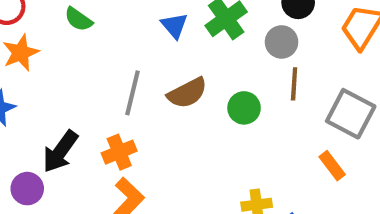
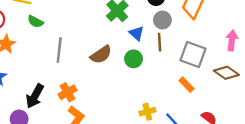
blue triangle: (174, 26) -> (136, 33), moved
gray circle: (282, 42) -> (162, 20), moved
gray line: (132, 93) -> (59, 50), moved

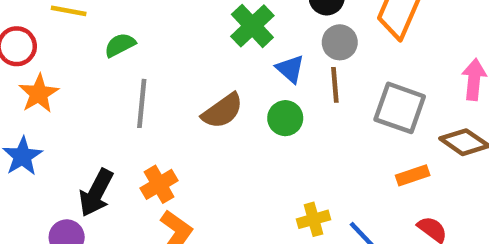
green semicircle: (35, 22) -> (120, 45), moved, turned 126
orange rectangle: (186, 85) -> (413, 175), moved, turned -63

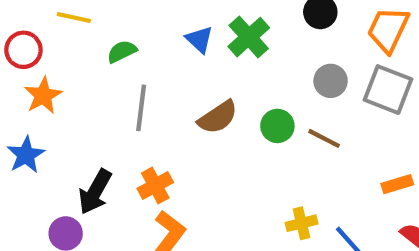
gray circle: (340, 42) -> (331, 81), moved
blue triangle: (290, 69) -> (199, 39), moved
brown line: (335, 85) -> (324, 138), moved, turned -60
gray square: (400, 108) -> (388, 90), moved

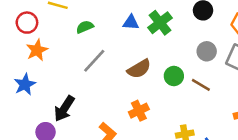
blue triangle: (199, 39) -> (131, 22), turned -42
gray line: (141, 108) -> (94, 61), turned 32
orange cross: (155, 185) -> (139, 111), moved

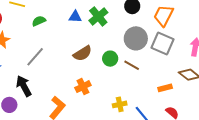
gray circle: (207, 51) -> (136, 38), size x1.5
gray line: (94, 61) -> (35, 57), moved
black arrow: (64, 109) -> (24, 86), turned 120

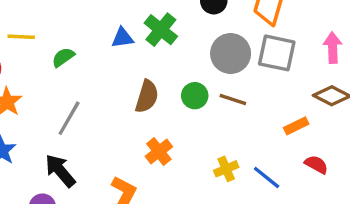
brown semicircle: (82, 53) -> (147, 96), turned -30

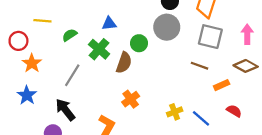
green cross: (161, 30) -> (99, 49), moved
gray circle: (231, 54) -> (167, 27), moved
green circle: (195, 96) -> (139, 43), moved
brown line: (233, 99) -> (200, 66), moved

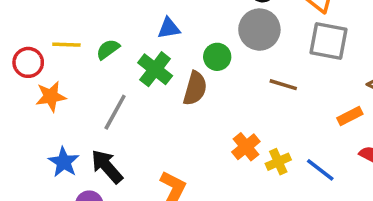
yellow line: (42, 21) -> (66, 45), moved
orange star: (32, 63) -> (51, 96), turned 30
brown line: (200, 66) -> (283, 85), moved
blue star: (27, 95) -> (64, 162), moved
orange cross: (131, 99) -> (246, 147), moved

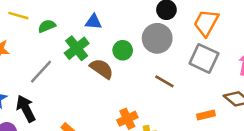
brown semicircle: (195, 88) -> (102, 69), turned -85

